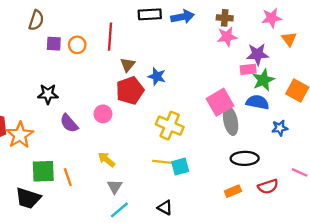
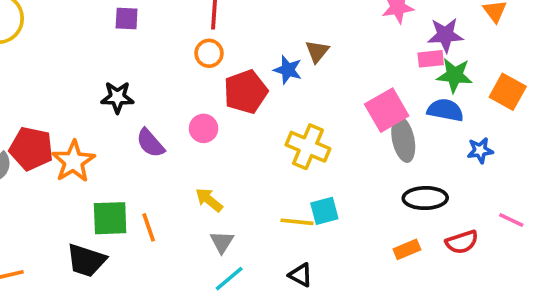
orange circle: (77, 45) -> (209, 53), moved
brown triangle: (128, 65) -> (317, 51), moved
green star: (263, 80) -> (455, 75), turned 30
yellow line: (163, 162) -> (297, 222), moved

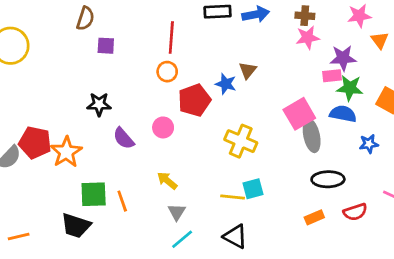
black triangle: (301, 275) -> (235, 236), size x1.4

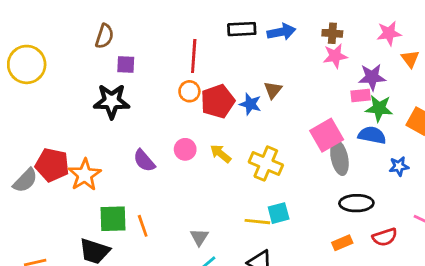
red pentagon: (194, 100) -> (218, 101), moved
black star: (99, 104) -> (112, 101), moved, size x1.4
yellow arrow: (167, 181) -> (221, 154), moved

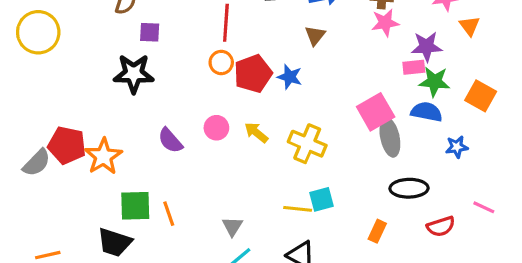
brown triangle: (273, 90) -> (315, 35), moved
orange rectangle: (342, 243) -> (377, 231), moved, turned -42

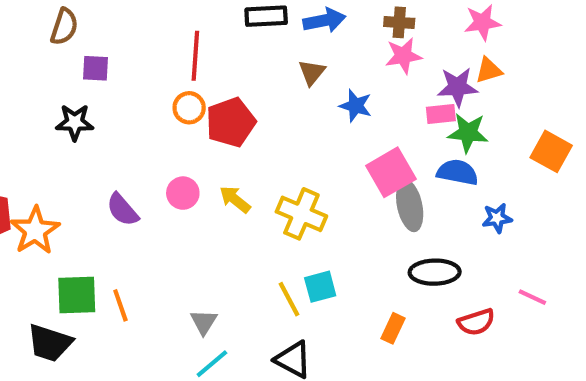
orange triangle: (469, 26) -> (489, 70), moved, turned 50
black star: (134, 74) -> (75, 122), size x0.7
blue star: (290, 77) -> (356, 106), moved
orange square: (481, 96) -> (551, 151), moved
yellow line: (298, 209) -> (289, 299), turned 56

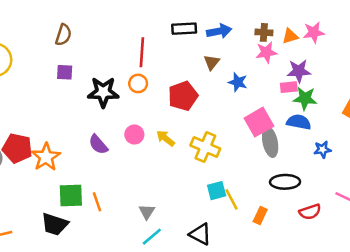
purple square: (95, 68) -> (65, 72), moved
orange triangle: (489, 70) -> (290, 36), moved
black star: (75, 122) -> (103, 92), moved, size x1.4
red pentagon: (231, 122) -> (183, 96), moved
yellow line: (289, 299) -> (232, 199), moved

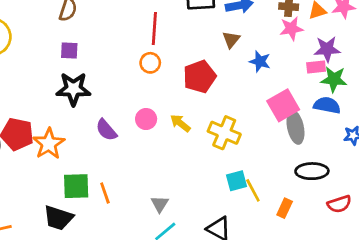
black star: (103, 92) -> (73, 89), moved

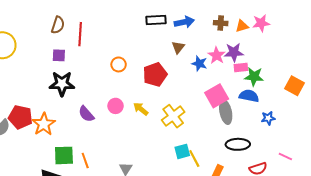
red line: (154, 29) -> (80, 34), moved
pink star: (291, 29) -> (217, 55), moved, turned -30
purple star: (327, 49) -> (234, 52), moved
yellow cross: (224, 133) -> (173, 116), turned 30

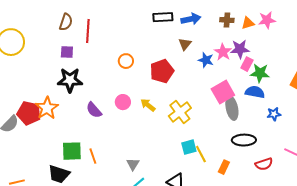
pink rectangle: (241, 68) -> (247, 64), turned -56
orange star: (44, 124) -> (47, 108), moved

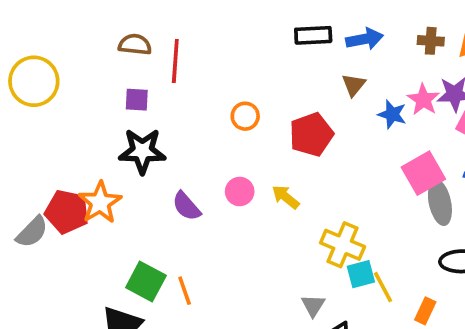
brown semicircle: (66, 22) -> (135, 44), turned -102
yellow cross: (180, 112) -> (343, 245), moved, turned -30
green square: (72, 151) -> (146, 282), turned 30
gray triangle: (133, 164) -> (313, 305), moved

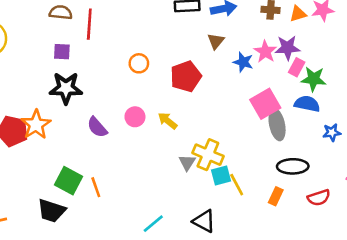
gray triangle: (313, 305) -> (187, 162), moved
orange rectangle: (425, 311) -> (276, 196), moved

